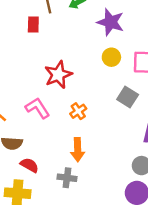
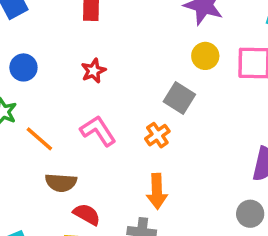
red star: (58, 75) -> (94, 71), moved, size x0.6
gray square: (128, 97) -> (179, 98), moved

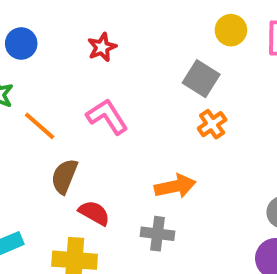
orange cross: (157, 135) -> (212, 124), moved
brown semicircle: (61, 183) -> (64, 176), turned 108
orange arrow: (157, 191) -> (175, 186), turned -100

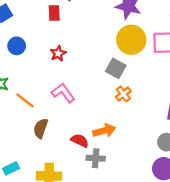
yellow circle: (231, 30) -> (131, 40), size x1.6
blue circle: (21, 43) -> (17, 46), moved
red semicircle: (94, 213) -> (80, 141), moved

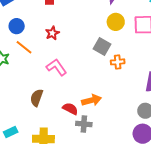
yellow circle: (131, 40) -> (116, 22), size x0.7
orange cross: (123, 94) -> (118, 62), moved, turned 32
orange line: (25, 100) -> (24, 47), moved

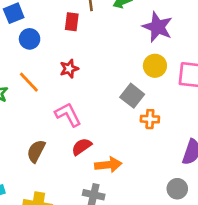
blue circle: (17, 26) -> (30, 39), moved
red semicircle: (70, 109) -> (82, 147), moved, turned -70

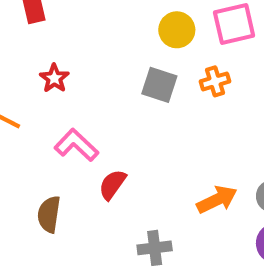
orange cross: (150, 119) -> (215, 81), moved
orange arrow: (108, 165) -> (217, 200), moved

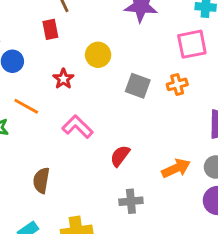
yellow circle: (177, 30) -> (98, 55), moved
red semicircle: (112, 185) -> (120, 156), moved
brown semicircle: (49, 214) -> (41, 180), moved

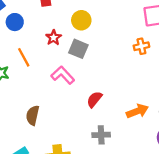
gray square: (138, 86) -> (78, 49), moved
orange line: (26, 106) -> (24, 57), turned 30

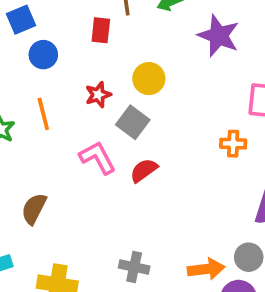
red semicircle: (94, 99) -> (144, 170), moved
orange arrow: (137, 111) -> (206, 269), moved

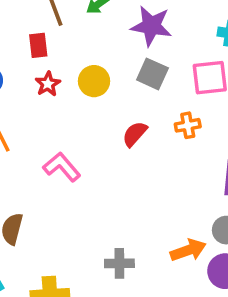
red star: (98, 95) -> (48, 84), moved
gray square: (133, 122) -> (152, 74), moved
red semicircle: (144, 170) -> (135, 134), moved

